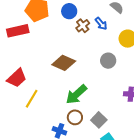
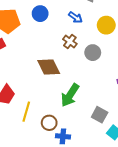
brown cross: (83, 26) -> (70, 41), moved
brown diamond: (64, 63) -> (49, 67), turned 55
brown circle: (75, 117) -> (49, 123), moved

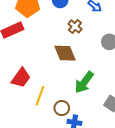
brown cross: (70, 41) -> (75, 26), moved

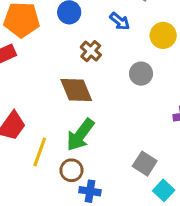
green arrow: (84, 82) -> (80, 135), moved

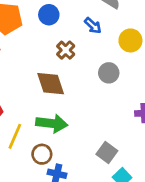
green arrow: (80, 135) -> (52, 123), turned -124

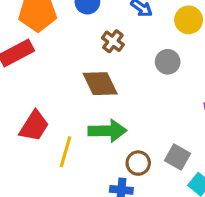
brown circle: (42, 154) -> (138, 163), moved

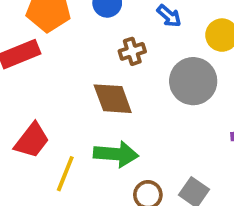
brown cross: (113, 41) -> (132, 51), turned 30
gray circle: (168, 62) -> (193, 81), size x1.6

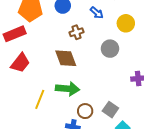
gray circle: (193, 81) -> (110, 49), size x0.7
red trapezoid: (32, 140) -> (20, 63), moved

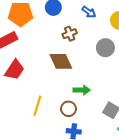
green arrow: (68, 89) -> (82, 90), moved, size x0.7
brown circle: (85, 111) -> (68, 109), moved

